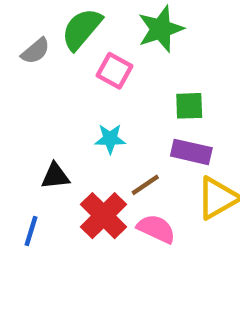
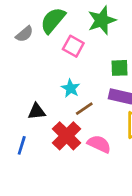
cyan star: (110, 139) -> (71, 88), turned 30
brown line: (145, 185) -> (84, 109), moved

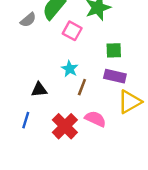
brown line: (84, 109) -> (82, 87), turned -35
red cross: (67, 136) -> (65, 126), moved

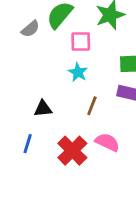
pink square: (72, 31) -> (81, 42), turned -30
cyan star: (70, 69) -> (78, 72), moved

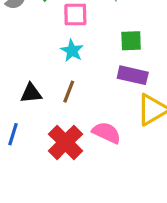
brown line: (92, 106) -> (69, 92), moved

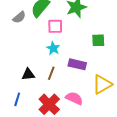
green square: (131, 41) -> (98, 40), moved
purple rectangle: (133, 75) -> (77, 64), moved

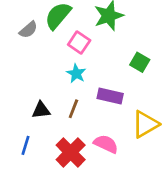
pink square: (55, 26) -> (79, 42), turned 35
green square: (98, 40) -> (140, 62), turned 32

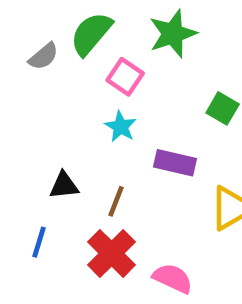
brown line: (73, 109) -> (116, 201), moved
pink semicircle: (106, 144) -> (173, 278), moved

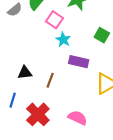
cyan star: (121, 127) -> (63, 40), moved
red cross: (112, 253) -> (38, 114), moved

